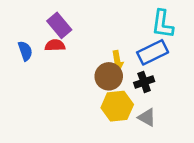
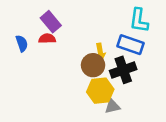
blue rectangle: (153, 52) -> (130, 45), turned 45
black cross: (144, 82) -> (123, 70), size x1.5
gray triangle: (147, 117) -> (112, 106), moved, turned -42

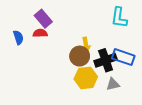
blue rectangle: (130, 45) -> (123, 57), moved
gray triangle: (112, 106) -> (113, 84), moved

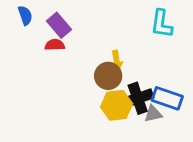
blue semicircle: (18, 37) -> (25, 15), moved
blue rectangle: (123, 57) -> (167, 98), moved
black cross: (106, 60) -> (138, 98), moved

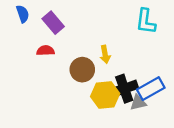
red semicircle: (55, 45) -> (46, 51), moved
brown circle: (108, 76) -> (82, 70), moved
blue rectangle: (167, 98) -> (151, 89), turned -48

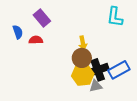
blue semicircle: (23, 14) -> (18, 32), moved
brown circle: (82, 70) -> (82, 58), moved
gray triangle: (138, 103) -> (96, 86), moved

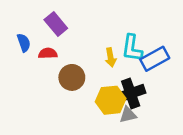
cyan L-shape: (115, 17) -> (132, 48), moved
brown circle: (82, 58) -> (72, 77), moved
blue rectangle: (119, 70) -> (155, 59), moved

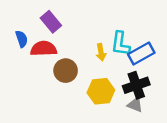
red semicircle: (48, 53) -> (44, 49), size x1.5
black cross: (131, 93) -> (136, 85), moved
gray triangle: (128, 115) -> (135, 105), moved, turned 35

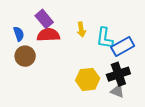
red semicircle: (44, 49) -> (48, 35), moved
yellow arrow: (101, 52) -> (81, 30), moved
brown circle: (66, 71) -> (25, 56), moved

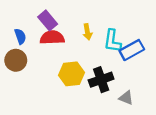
brown circle: (25, 56) -> (16, 60), moved
black cross: (118, 74) -> (101, 80), moved
yellow hexagon: (88, 79) -> (72, 74), moved

